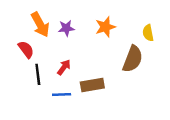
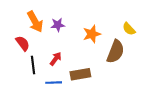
orange star: (105, 27) -> (92, 34), moved
yellow semicircle: (148, 33) -> (129, 29), turned -32

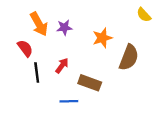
yellow semicircle: (129, 29) -> (144, 15), moved
brown rectangle: (80, 74) -> (90, 83), turned 30
blue line: (54, 83) -> (69, 101), moved

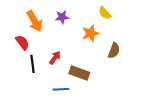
yellow semicircle: (144, 15) -> (105, 13), moved
purple star: (64, 28) -> (62, 17), moved
brown semicircle: (129, 57) -> (114, 51), size x0.7

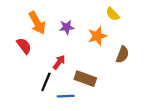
purple star: (62, 17) -> (67, 27), moved
black line: (33, 64) -> (46, 82), moved, turned 30

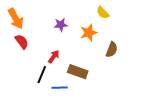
orange arrow: (37, 23) -> (16, 19), moved

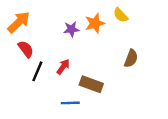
orange arrow: (16, 19) -> (19, 22), turned -105
orange star: (89, 33) -> (95, 23), moved
black line: (42, 75) -> (37, 71), moved

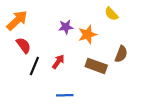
orange star: (95, 23) -> (87, 35), moved
brown rectangle: (91, 84) -> (96, 66), moved

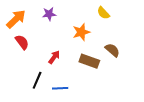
purple star: (66, 27) -> (49, 14), moved
brown semicircle: (121, 54) -> (112, 50), turned -70
black line: (34, 66) -> (37, 80), moved

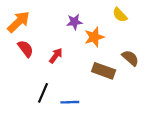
purple star: (49, 14) -> (74, 22), moved
red arrow: (54, 57) -> (56, 56), moved

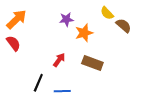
red semicircle: (26, 49) -> (13, 43), moved
red arrow: (56, 56) -> (59, 60), moved
brown semicircle: (130, 58) -> (124, 26), moved

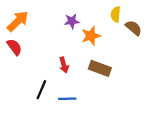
yellow semicircle: (107, 13) -> (116, 14), turned 48
red arrow: (59, 60) -> (64, 65), turned 128

